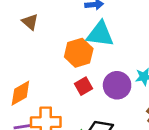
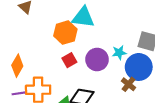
orange diamond: (20, 93) -> (17, 66), turned -30

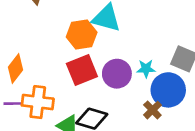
red square: (69, 60) -> (82, 70), size x1.6

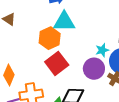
purple circle: (117, 74) -> (94, 69), moved

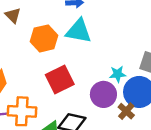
orange hexagon: (50, 38) -> (44, 38), moved

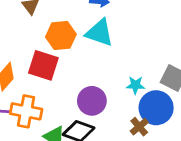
red square: (60, 79) -> (43, 65), moved, turned 36
purple circle: (103, 94) -> (92, 101), moved

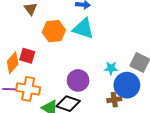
red square: (43, 65) -> (27, 56), moved, size x0.7
brown cross: (139, 127) -> (114, 100), turned 32

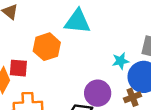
orange hexagon: (54, 31) -> (47, 47), moved
purple circle: (78, 80) -> (98, 93), moved

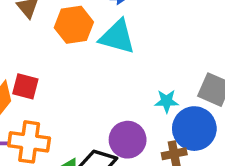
orange hexagon: (47, 47) -> (74, 25), moved

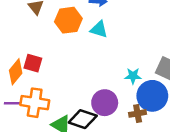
cyan triangle: (117, 37) -> (99, 29), size x0.7

